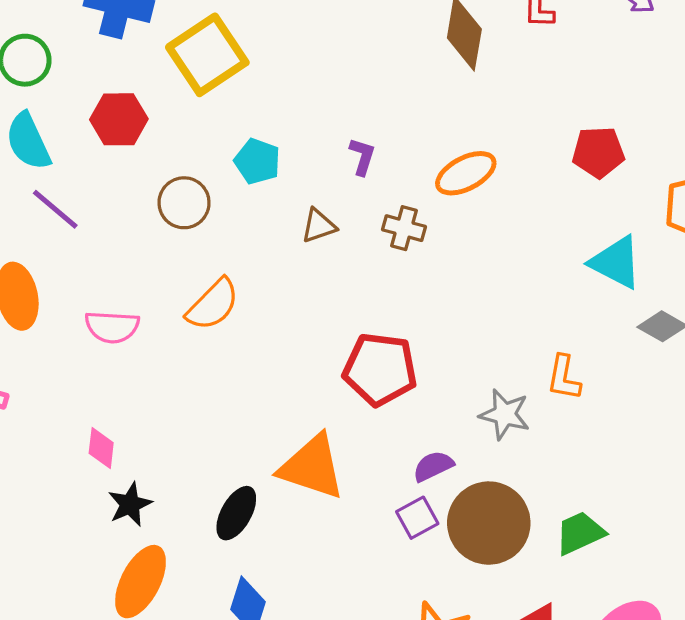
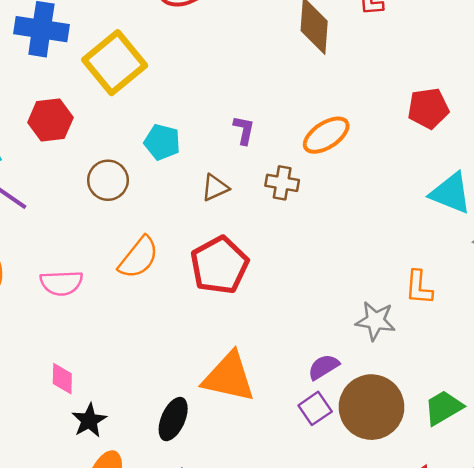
red pentagon: (380, 369) -> (219, 265), moved, turned -30

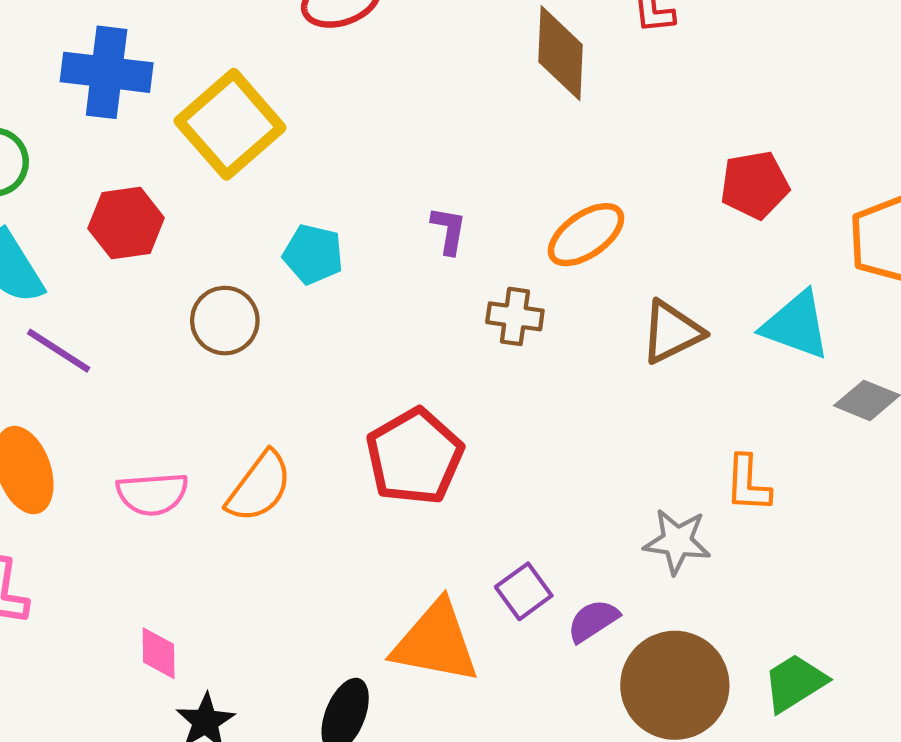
brown triangle: (215, 188) -> (672, 332), moved, size x1.4
orange semicircle: (139, 258) -> (259, 487), moved
purple square: (315, 408) -> (524, 591), moved

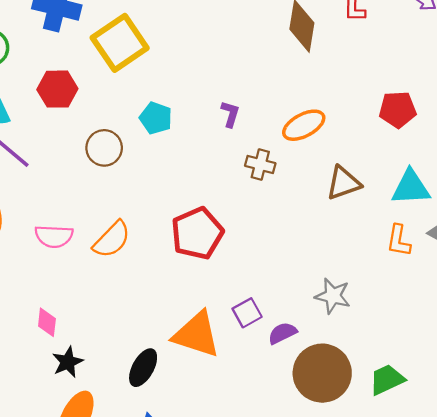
cyan triangle: (796, 325) -> (411, 188), turned -30
orange L-shape: (748, 484) -> (399, 241), moved

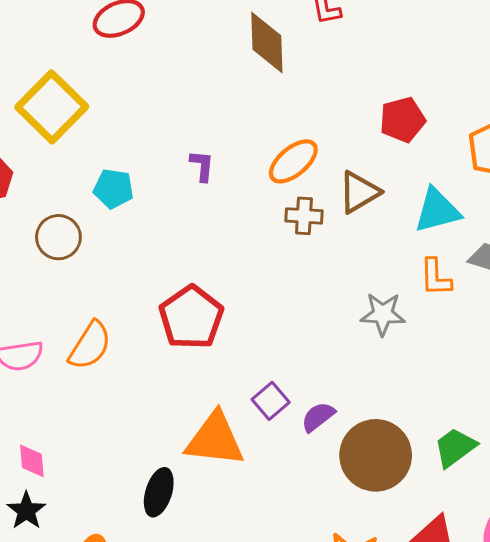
brown cross: (260, 165) -> (304, 216), moved
brown triangle: (343, 183) -> (359, 192), moved
gray star: (333, 296) -> (383, 314), moved
black star: (68, 362) -> (26, 511), moved

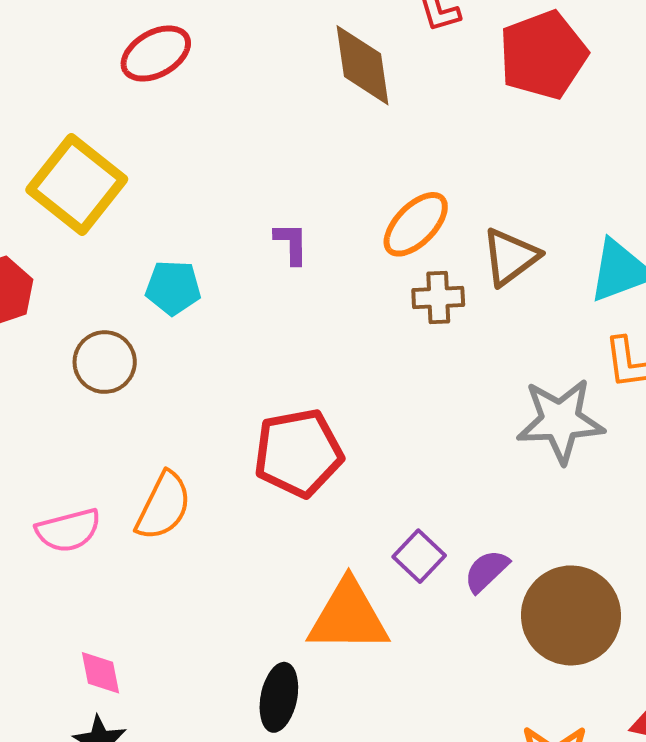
red pentagon: (402, 120) -> (543, 55), moved, size x1.4
gray star: (383, 314) -> (560, 421), size x1.4
red pentagon: (191, 317) -> (298, 453), turned 30

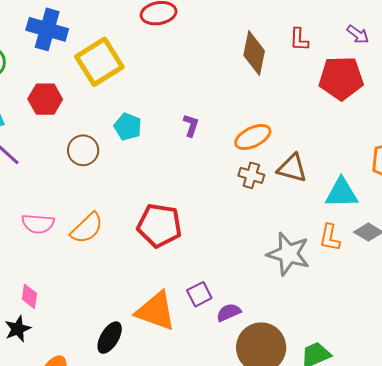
brown triangle: (510, 257) -> (292, 168), turned 32

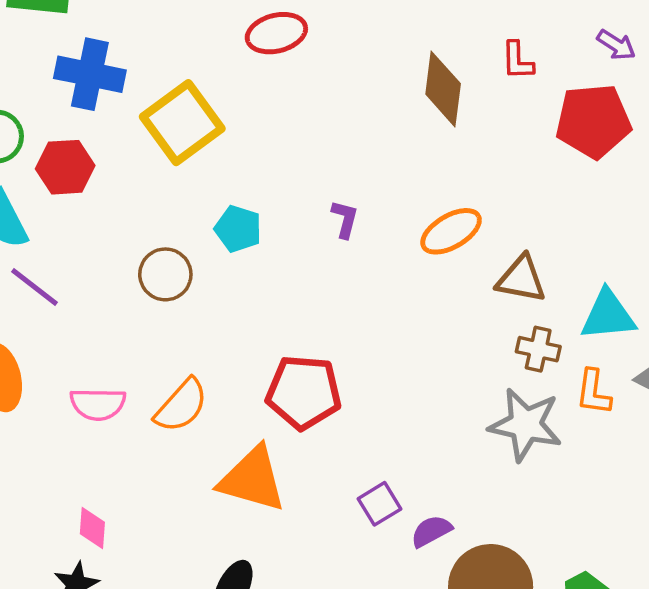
red hexagon: (45, 99) -> (65, 167), moved
brown cross: (251, 175) -> (538, 349), moved
orange triangle: (156, 311) -> (252, 479), moved

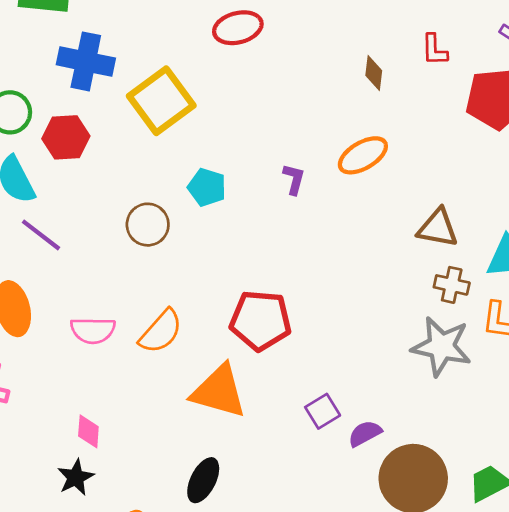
brown diamond: (443, 89) -> (374, 73), size x0.6
orange ellipse: (451, 231) -> (363, 155), moved

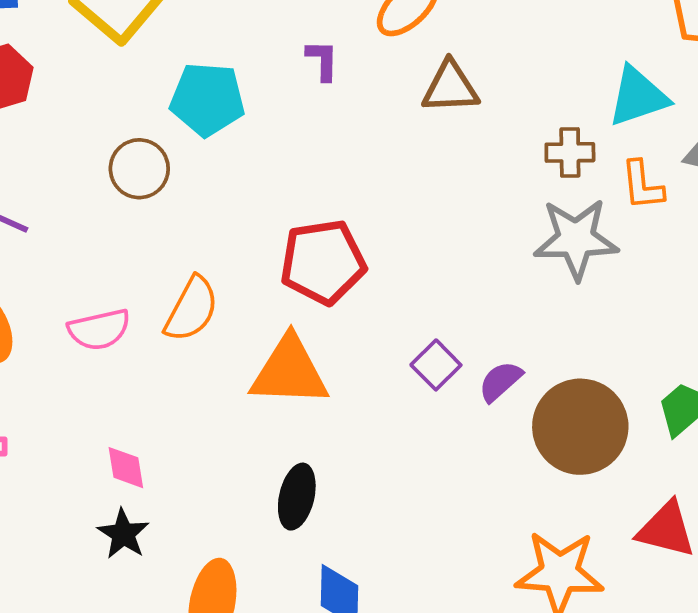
cyan pentagon: (207, 187) -> (207, 99), size x1.4
brown triangle: (438, 228) -> (450, 87), moved

